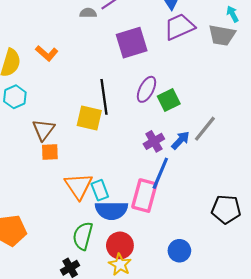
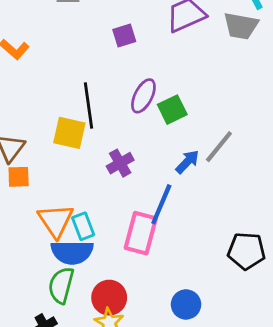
purple square: (132, 43) -> (124, 35), size x0.6
purple cross: (154, 141) -> (120, 163), moved
blue semicircle: (111, 210) -> (72, 252), moved

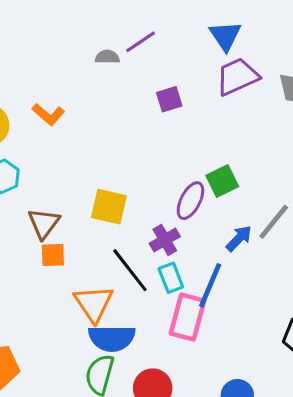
purple ellipse: (143, 96) -> (190, 201), moved
black line: (89, 105) -> (130, 270), moved, turned -30
cyan rectangle: (83, 226) -> (171, 278), moved

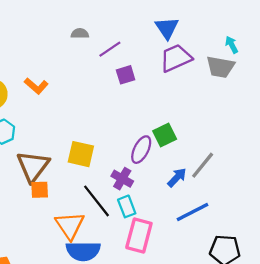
purple line: (141, 42) -> (110, 49), moved
gray semicircle: (107, 57) -> (80, 33), moved
brown triangle: (44, 223) -> (33, 166), size x1.4
purple cross: (165, 240) -> (122, 179), turned -30
blue line: (210, 285) -> (193, 212), moved, turned 40

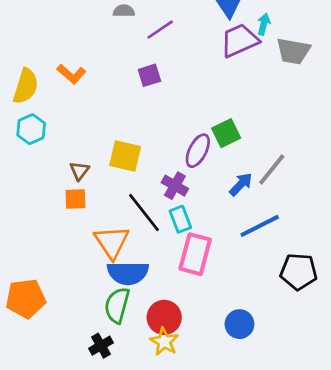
cyan arrow: (232, 45) -> (264, 24), moved, turned 42
purple square: (126, 75) -> (149, 75), moved
brown triangle: (33, 166) -> (79, 171), moved, size x0.5

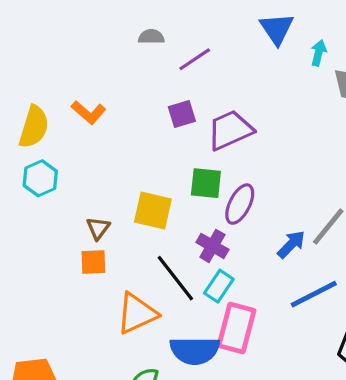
purple trapezoid: (239, 40) -> (230, 130), moved
green square: (226, 133) -> (206, 183), moved, turned 32
cyan rectangle: (180, 219) -> (219, 286), turned 55
orange triangle: (112, 242) -> (137, 313), turned 39
blue semicircle: (128, 273) -> (195, 350), moved

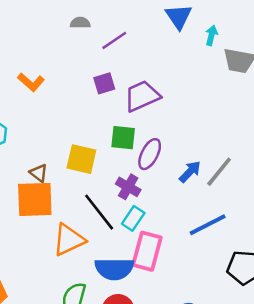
brown triangle: (98, 228) -> (39, 173), turned -30
blue arrow: (291, 244) -> (190, 172), moved
orange square: (93, 262) -> (35, 199), size x1.8

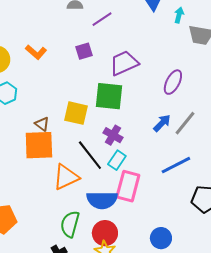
purple square: (104, 83) -> (84, 51), moved
green square: (123, 138) -> (109, 96), size x1.4
purple ellipse: (150, 154) -> (173, 82), moved

